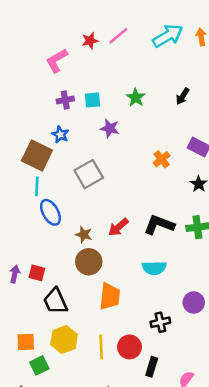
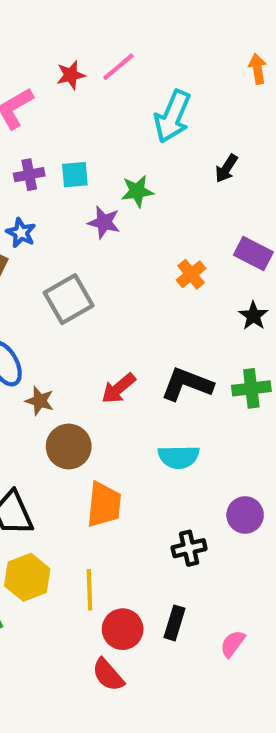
cyan arrow: (168, 36) -> (172, 117), moved, turned 144
green star: (136, 98) -> (137, 191), moved, turned 30
brown star: (84, 235) -> (40, 401), moved
red circle: (130, 347) -> (123, 629), moved

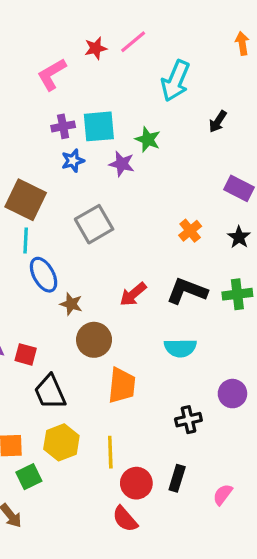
cyan square: (75, 175) -> (99, 126), size x1.5
green star: (137, 191) -> (148, 139), turned 30
blue star: (21, 233) -> (73, 161), moved, turned 30
orange cross: (191, 274) -> (190, 231), moved

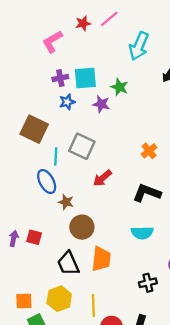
gray square: (94, 224) -> (82, 146), turned -35
cyan line: (26, 240) -> (56, 156), moved
red arrow: (133, 294) -> (102, 178), moved
black trapezoid: (50, 392) -> (68, 263), moved

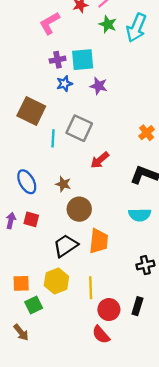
green star: (119, 87) -> (108, 24), moved
blue ellipse: (47, 182) -> (27, 182), moved
black trapezoid: (68, 263) -> (66, 246), turned 80

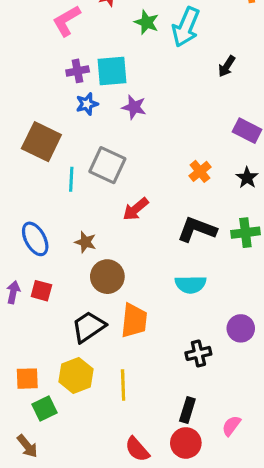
red circle: (109, 310) -> (186, 443), moved

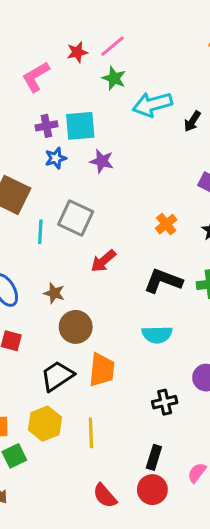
cyan arrow: (186, 27) -> (152, 104), moved, turned 51

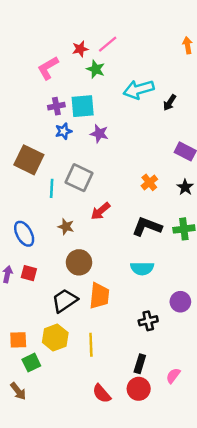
green star: (114, 78) -> (96, 69), moved
brown star: (54, 293) -> (66, 227), moved

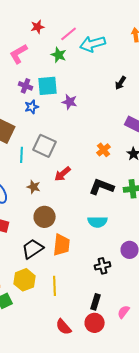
red star: (80, 49) -> (38, 27), moved
cyan arrow: (139, 89) -> (93, 44), moved
purple cross: (56, 106) -> (26, 86), turned 32
purple star: (99, 134) -> (70, 102), moved

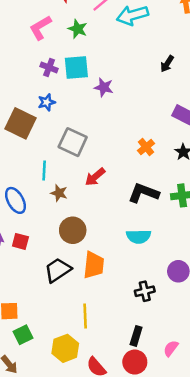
green star: (59, 55) -> (78, 29), moved
blue star: (32, 107) -> (47, 102), moved
cyan line: (22, 155) -> (44, 171), moved
yellow hexagon: (25, 280) -> (65, 348), moved

